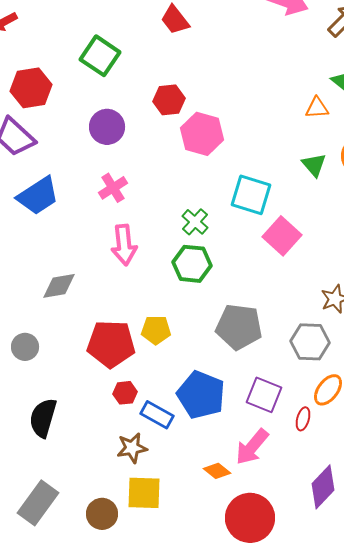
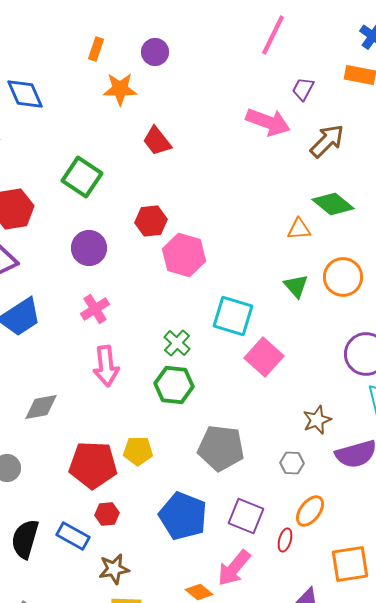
gray hexagon: (310, 342) -> (292, 463), size x0.6
blue rectangle: (157, 415) -> (73, 536), moved

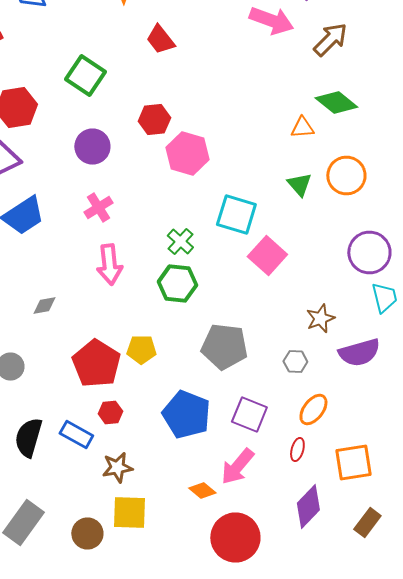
gray diamond: (41, 407) -> (44, 306), size x0.7
red pentagon: (93, 465) -> (96, 364), turned 30
red ellipse: (285, 540) -> (297, 450), moved

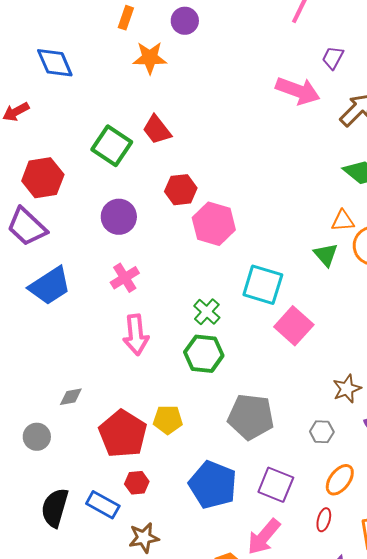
red trapezoid: (160, 40) -> (157, 130), moved
orange triangle: (302, 128) -> (343, 221), moved
gray diamond: (44, 306) -> (71, 397), moved

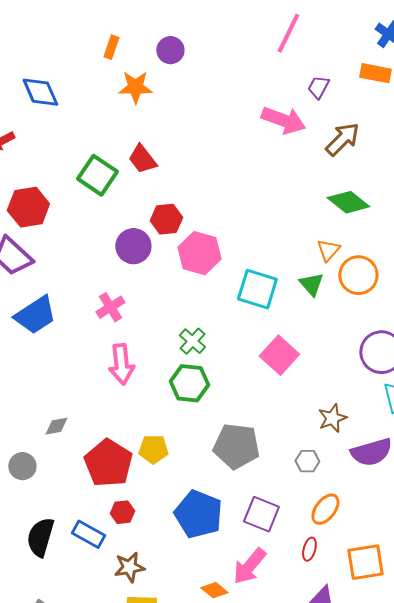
purple circle: (119, 217) -> (133, 246), moved
orange triangle: (343, 221) -> (328, 250), turned -45
cyan square: (263, 285) -> (257, 289), moved

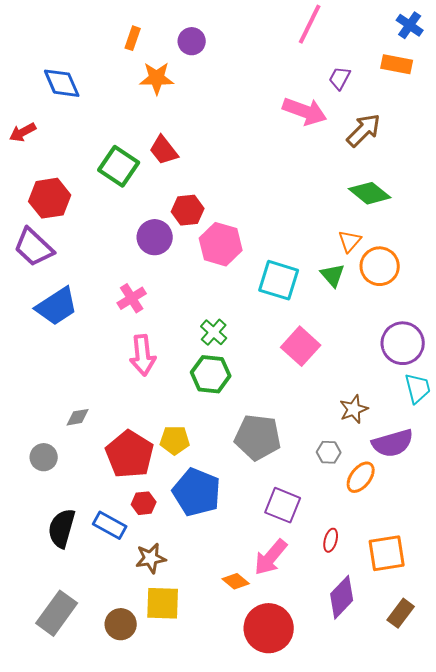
orange ellipse: (325, 509) -> (361, 477), moved
blue pentagon: (198, 514) -> (197, 492), moved

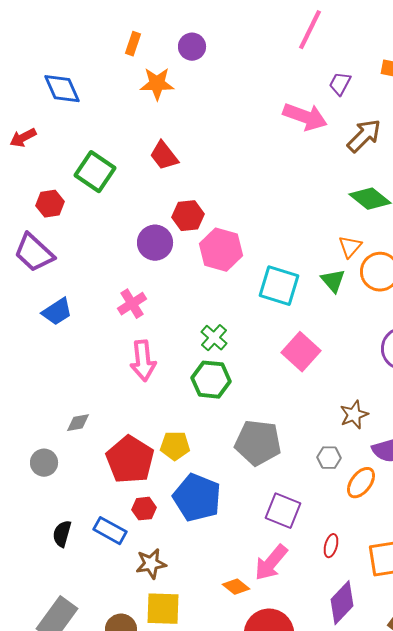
green square: (119, 166) -> (95, 172), moved
red hexagon: (50, 198) -> (50, 204), size x0.7
blue trapezoid: (57, 306) -> (57, 312), size x0.7
black semicircle: (62, 528) -> (62, 534), size x0.7

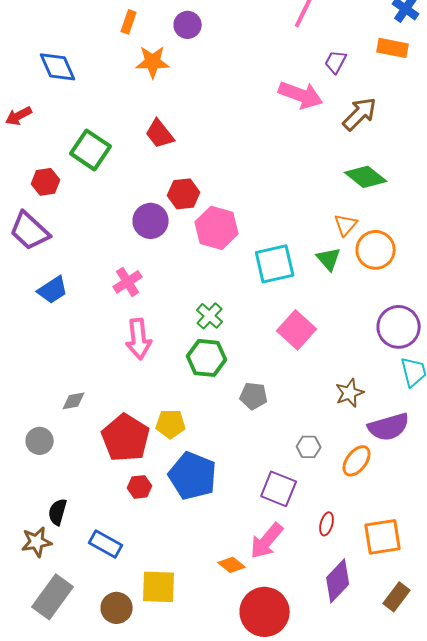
cyan square: (279, 286) -> (275, 264), turned -30
gray pentagon: (258, 443) -> (254, 396), moved, size x0.6
gray hexagon: (329, 458) -> (309, 447), moved
blue rectangle: (110, 531) -> (106, 544), moved
brown star: (151, 564) -> (37, 542), moved

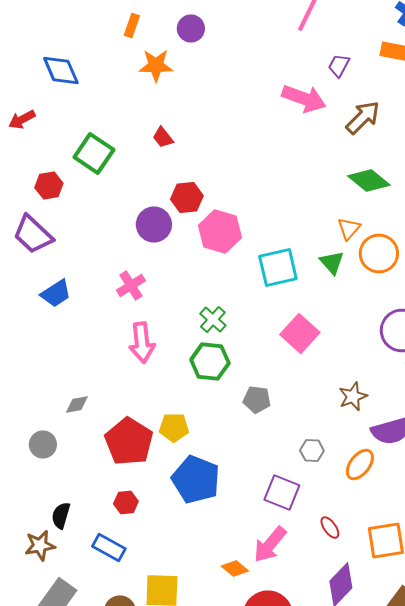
red trapezoid: (160, 134) -> (163, 138), size x0.7
red hexagon: (140, 487) -> (126, 502), moved
red ellipse: (327, 524) -> (330, 528), turned -50

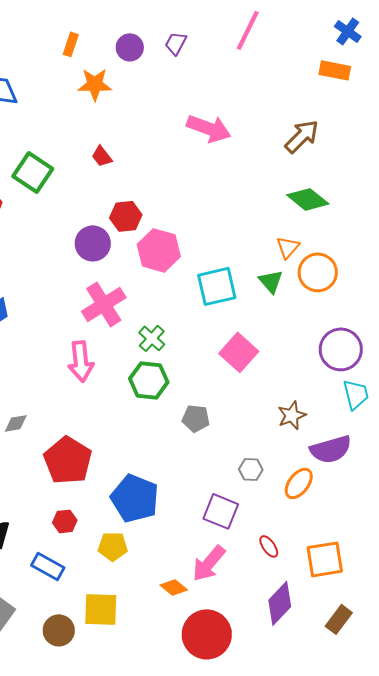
purple trapezoid: (339, 66) -> (176, 43), moved
pink arrow: (304, 98) -> (209, 128), moved
pink cross: (131, 286) -> (104, 304), moved, size x1.5
yellow pentagon: (174, 428) -> (113, 546), moved

